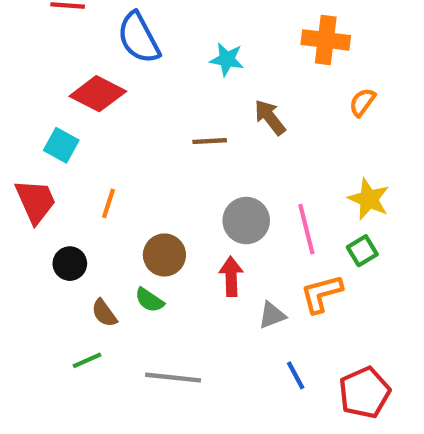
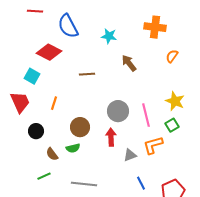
brown line: (210, 141) -> (87, 74), moved
green semicircle: (149, 300) -> (73, 148), turned -48

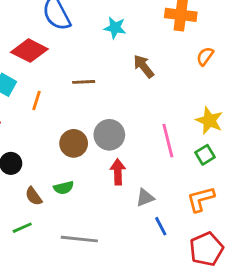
orange line: (54, 103) -> (36, 101), moved
gray circle: (118, 111) -> (109, 135), moved
brown circle: (80, 127) -> (74, 143), moved
orange L-shape: (153, 145) -> (201, 199), moved
blue line: (141, 183) -> (161, 226), moved

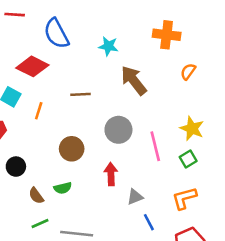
brown arrow: (144, 66) -> (134, 80), size x1.4
gray circle: (109, 135) -> (118, 130), moved
green line: (22, 228) -> (40, 223), moved

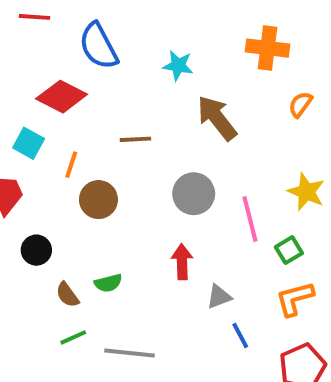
brown circle: (72, 149) -> (98, 200), moved
green square: (188, 159) -> (289, 250), moved

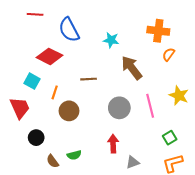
orange semicircle: (300, 104) -> (169, 54), moved
yellow star: (306, 192) -> (179, 95), moved
pink line: (250, 219) -> (150, 106), moved

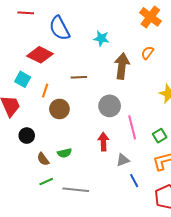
orange cross: (158, 31) -> (150, 17), moved, turned 30
orange semicircle: (169, 54) -> (147, 53), moved
brown arrow: (132, 68) -> (122, 66), turned 45
pink line: (150, 106) -> (132, 127), moved

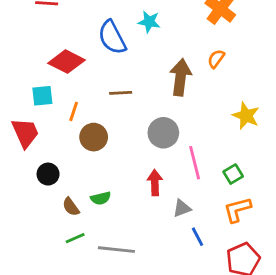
blue semicircle: (59, 28) -> (112, 37), moved
cyan star: (101, 38) -> (149, 22), moved
cyan square: (23, 79) -> (42, 96), turned -35

